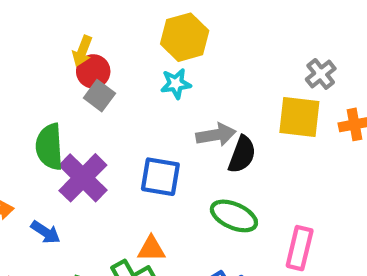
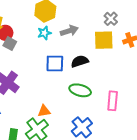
gray arrow: (216, 135) -> (69, 31), moved
black semicircle: (242, 154) -> (80, 61), turned -120
blue square: (160, 177) -> (55, 63), moved

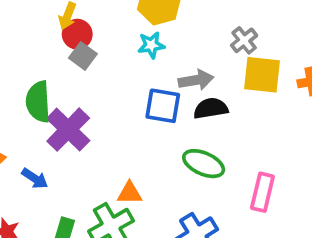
gray cross: (111, 19) -> (244, 40), moved
gray arrow: (69, 31) -> (196, 80), moved

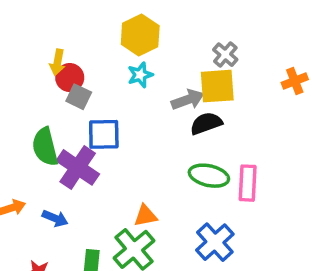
yellow square: (262, 75) -> (217, 86), moved
blue square: (163, 106) -> (104, 134), moved
pink rectangle: (262, 192) -> (248, 183), moved

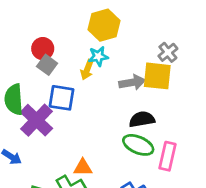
yellow arrow: (57, 62) -> (87, 70), moved
black semicircle: (206, 123) -> (142, 119), moved

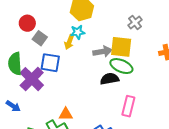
red circle: (43, 49) -> (27, 23), moved
gray cross: (168, 52) -> (135, 23), moved
green ellipse: (138, 145) -> (121, 66), moved

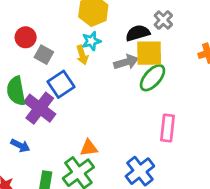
yellow arrow: (69, 42) -> (82, 55), turned -32
blue square: (50, 63) -> (61, 84), turned -36
green ellipse: (121, 66) -> (153, 78), turned -65
black semicircle: (110, 79) -> (138, 33), moved

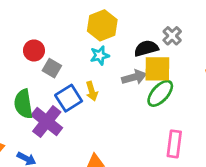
yellow arrow: (82, 55) -> (92, 91), moved

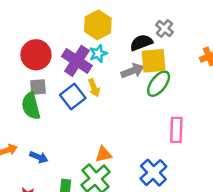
red circle: (34, 50) -> (36, 55), size x1.5
gray square: (52, 68) -> (38, 87), moved, turned -30
purple cross: (47, 122) -> (77, 61), moved

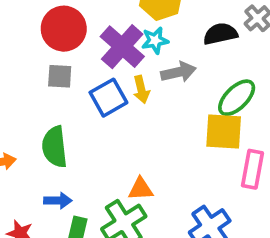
yellow square: (154, 61) -> (224, 132), moved
gray arrow: (133, 71) -> (178, 72), moved
green semicircle: (31, 106) -> (55, 147), moved
blue arrow: (39, 157) -> (58, 201), moved, turned -30

